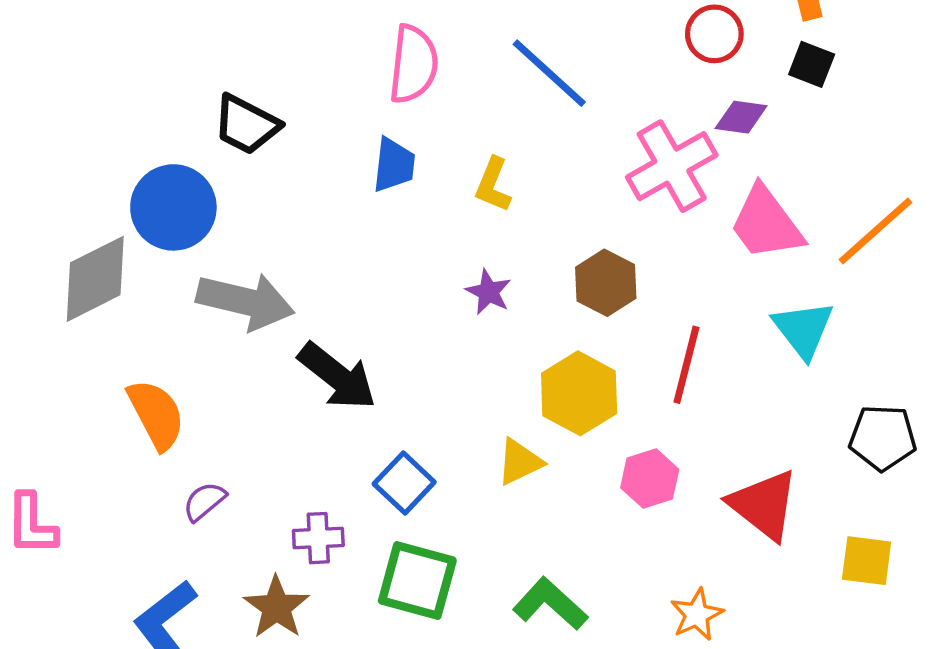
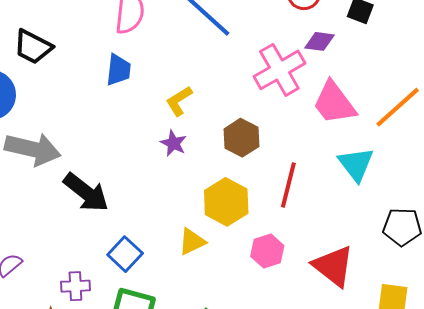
yellow L-shape: (493, 185) -> (179, 101), moved, turned 36

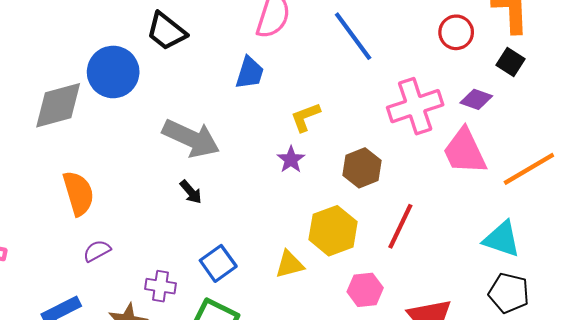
purple diamond: (320, 41) -> (476, 99), moved
gray arrow: (33, 149) -> (191, 138), moved
cyan triangle: (356, 164) -> (502, 239), moved, turned -45
black arrow: (86, 192) -> (191, 192), size x0.5

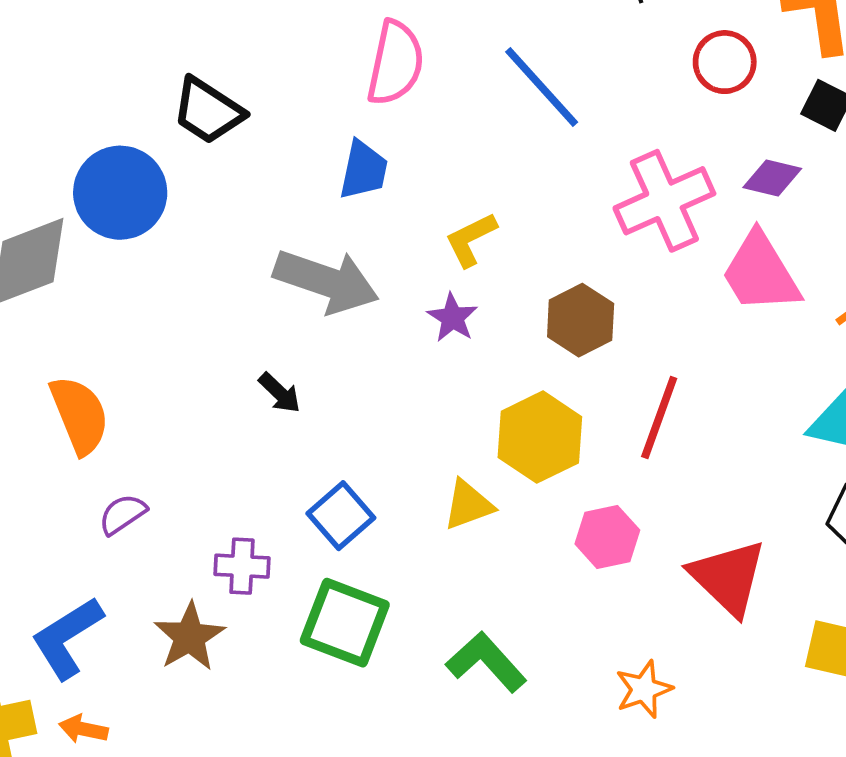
gray arrow: (191, 138) -> (326, 281), moved

